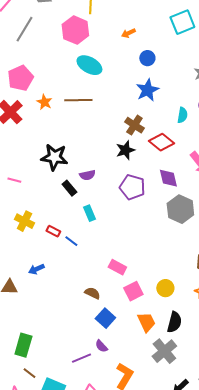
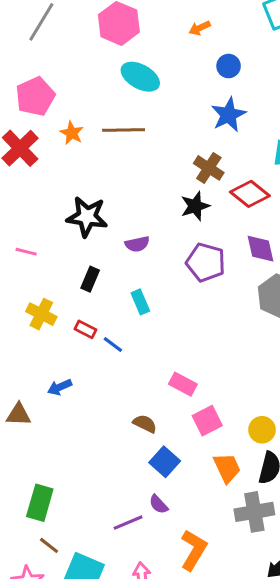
black rectangle: (69, 188) -> (90, 279), moved, turned 63
yellow circle: (165, 288) -> (262, 430), moved
gray cross: (164, 351) -> (254, 512), turned 30

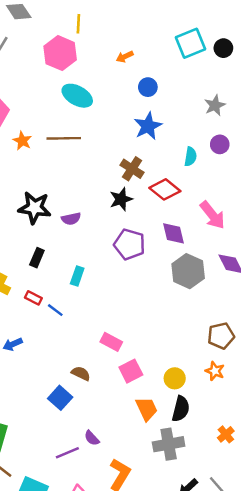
purple semicircle: (137, 244) -> (71, 219), moved
cyan rectangle: (140, 302) -> (77, 276), turned 42
blue square: (165, 462) -> (60, 398), moved

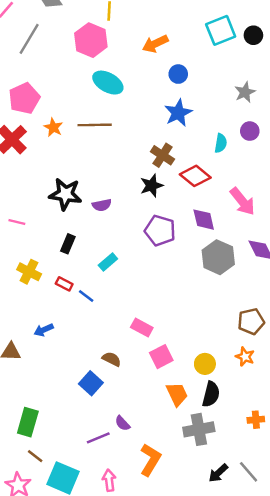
orange arrow: (125, 57) -> (155, 44), size x1.5
cyan rectangle: (77, 276) -> (108, 262), turned 30
orange cross: (226, 434) -> (256, 420), turned 35

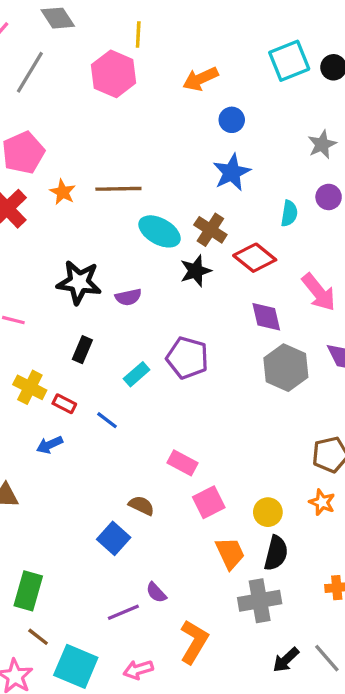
cyan ellipse: (108, 83) -> (160, 231), moved
purple pentagon: (160, 230) -> (187, 358), moved
red rectangle: (64, 284) -> (64, 404), moved
blue arrow: (44, 330) -> (50, 445), moved
pink arrow: (109, 480) -> (138, 670), turned -100

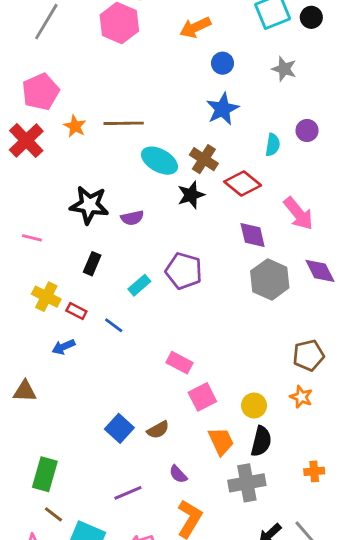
gray star: (322, 144) -> (284, 69), moved, turned -30
brown semicircle: (141, 506) -> (158, 430), moved, turned 125
purple semicircle: (156, 593) -> (178, 474), moved

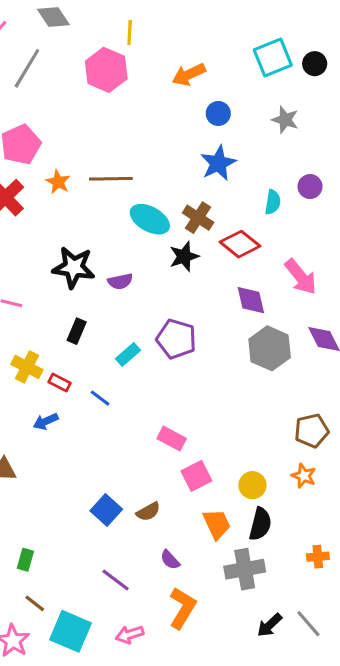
green rectangle: (45, 474) -> (25, 560), size x0.6
purple line: (128, 493) -> (116, 580), turned 60

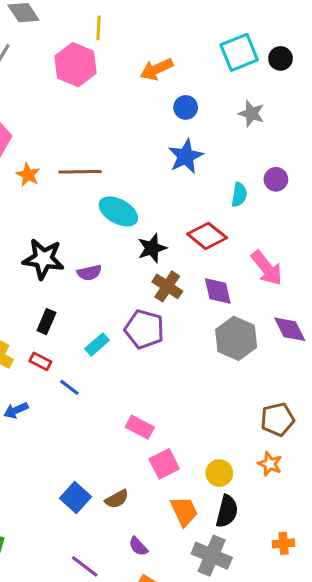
brown cross: (198, 218) -> (167, 286), moved
red rectangle: (60, 383) -> (40, 361), moved
gray cross: (245, 569) -> (212, 556), turned 33

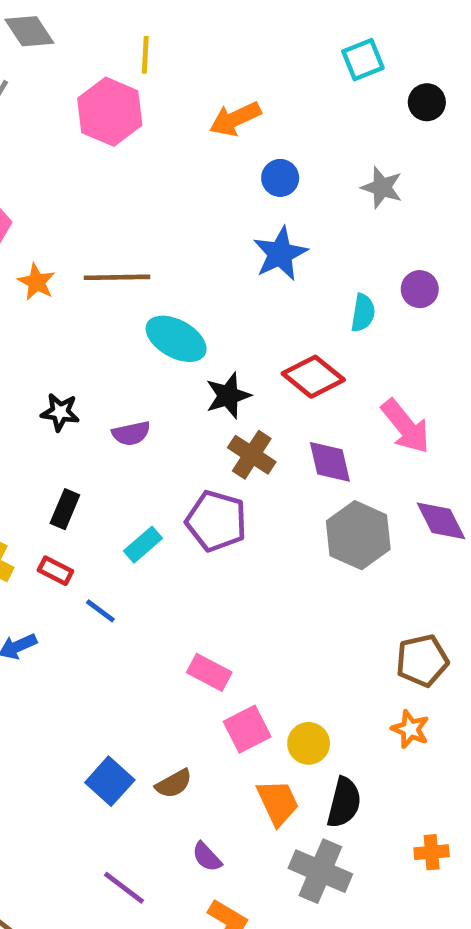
cyan square: (239, 52) -> (363, 60), moved, size x0.7
black star: (43, 259) -> (60, 412), size x0.6
yellow circle: (219, 473) -> (309, 743), moved

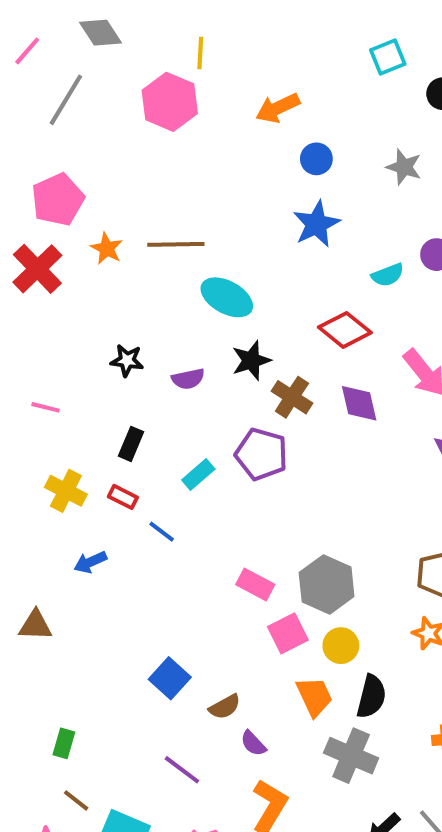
cyan semicircle: (363, 313) -> (388, 275), turned 60
black star: (228, 396) -> (251, 360), moved
gray hexagon: (358, 535) -> (327, 585), moved
brown semicircle: (174, 784) -> (225, 707), moved

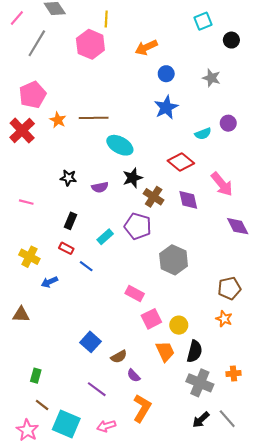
yellow cross: (66, 491) -> (29, 257), moved
gray hexagon: (327, 585) -> (174, 260), moved
gray cross: (351, 756) -> (200, 383), moved

